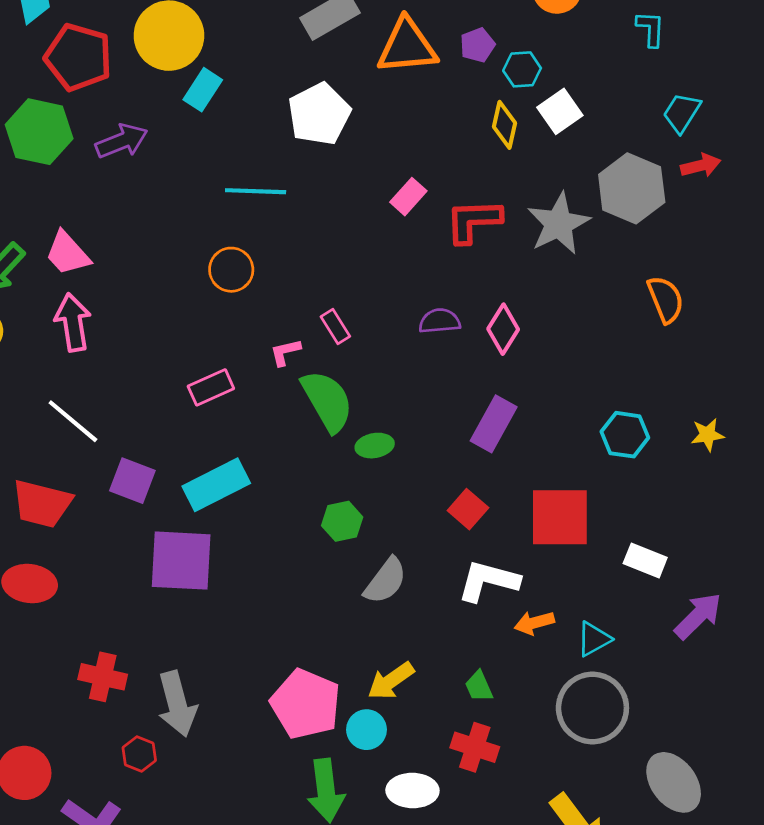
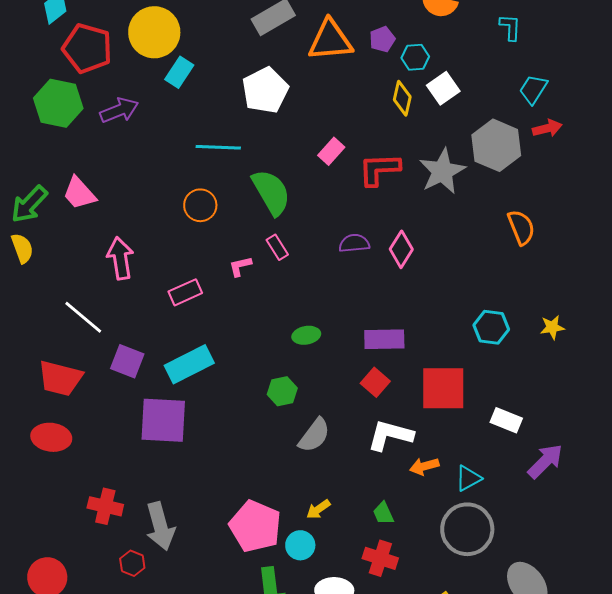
pink arrow: (73, 322) -> (120, 258), moved
green semicircle: (327, 401) -> (271, 192), moved
purple rectangle: (494, 424) -> (384, 339), moved, turned 60
yellow arrow: (391, 681) -> (318, 509), size x0.7

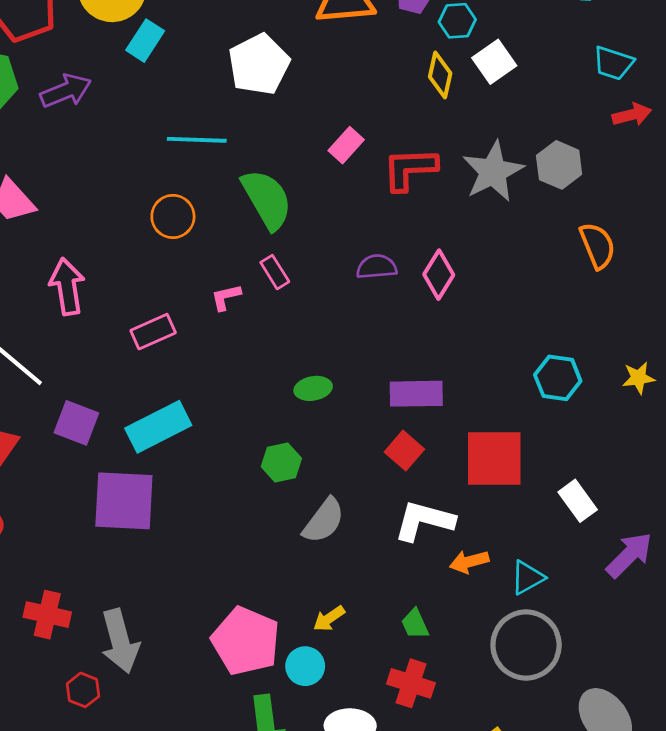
cyan trapezoid: (533, 89) -> (613, 63), turned -104
gray hexagon: (496, 145) -> (559, 165), moved, size x0.7
white rectangle: (506, 420) -> (578, 501), turned 32

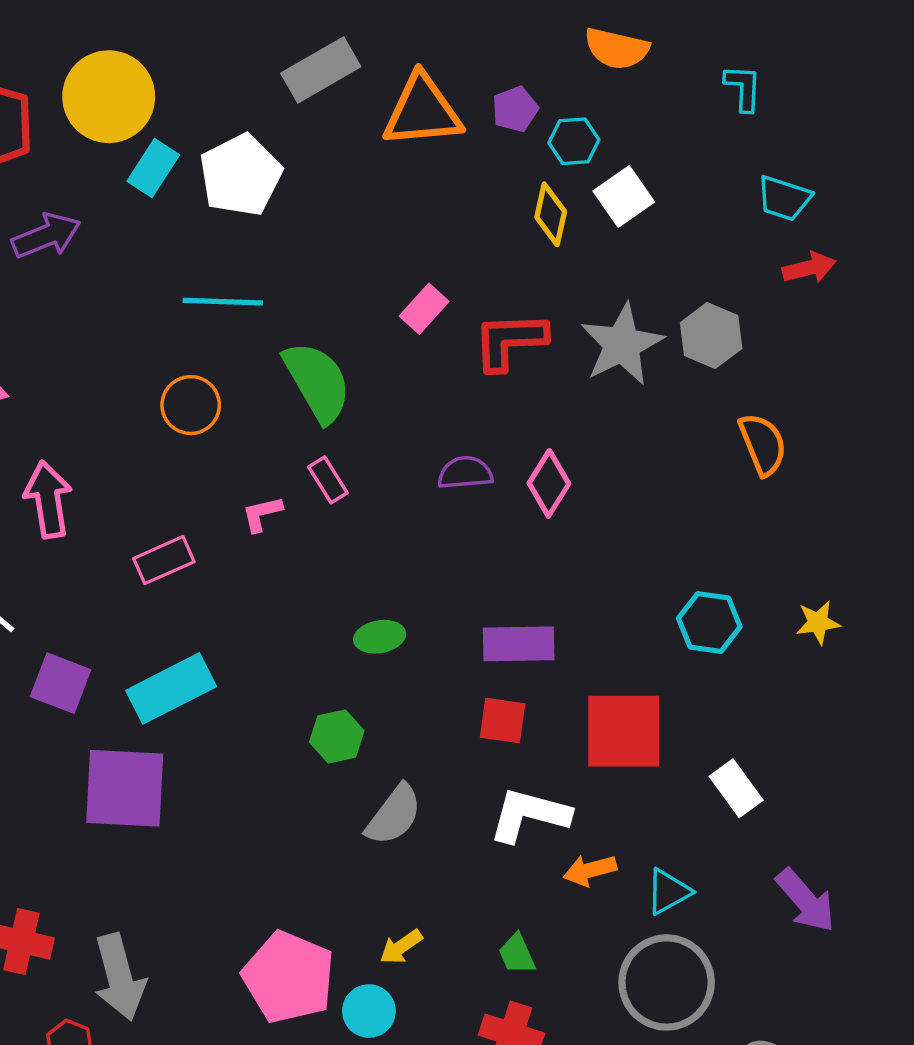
white pentagon: (259, 64) -> (241, 175), moved
red square: (404, 451) -> (503, 720), turned -33
purple arrow: (629, 555) -> (806, 901), moved, turned 94

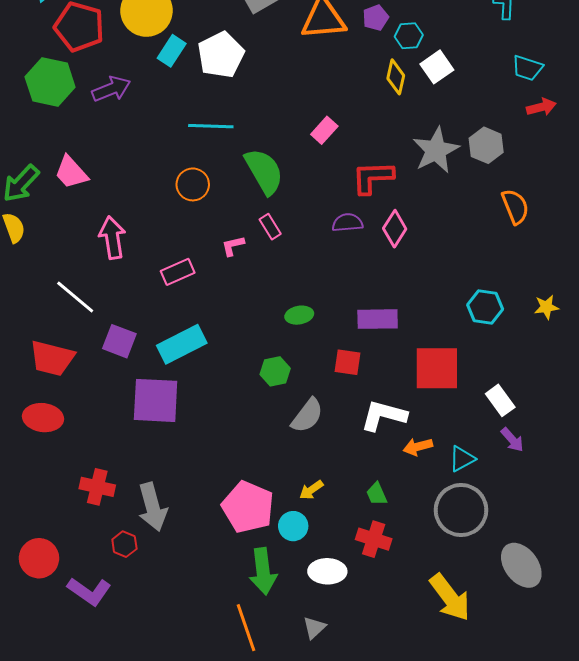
red L-shape: (510, 341) -> (373, 177), moved
red square: (503, 720) -> (347, 362), moved
purple arrow: (806, 901) -> (512, 440), moved, size x0.7

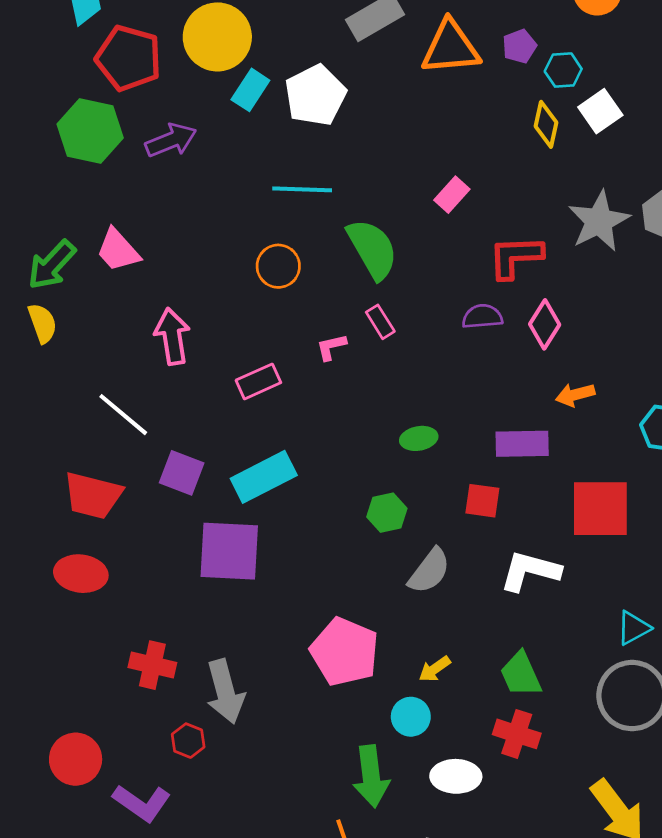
orange arrow: (418, 447) -> (575, 395), moved
green trapezoid: (377, 494) -> (521, 674), size x1.5
pink pentagon: (248, 507) -> (345, 652), moved

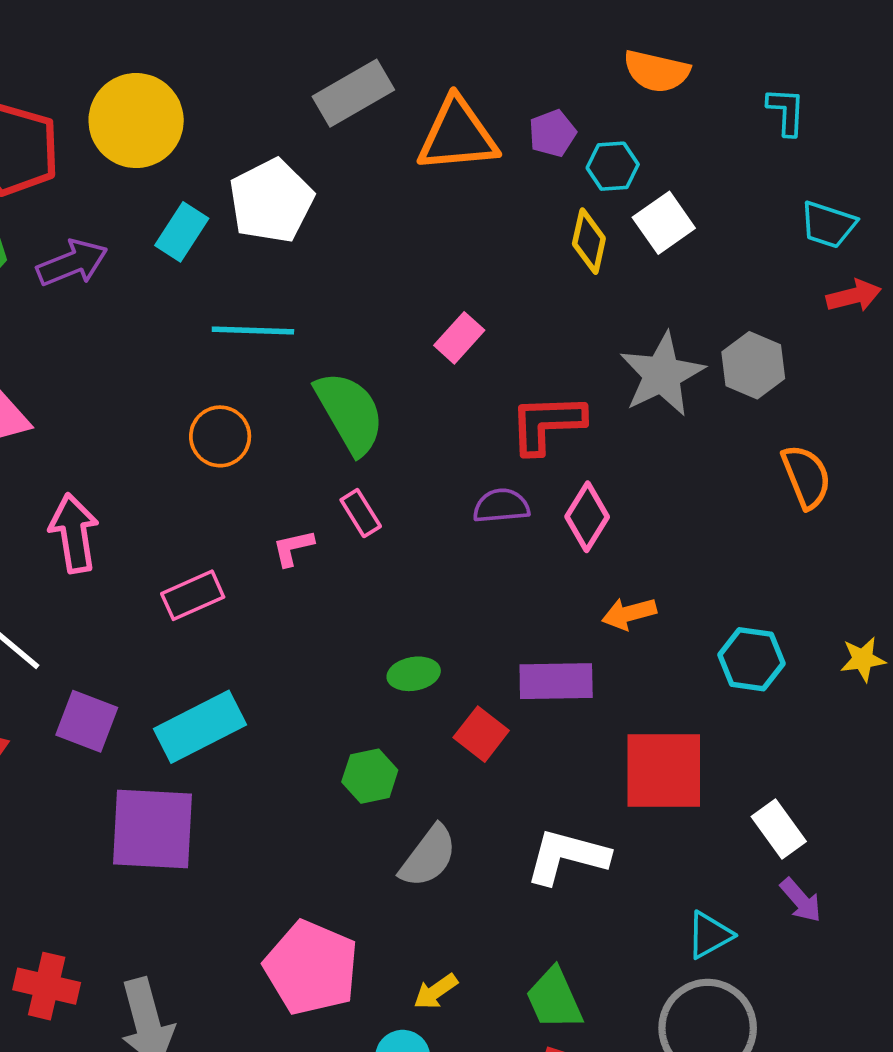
cyan rectangle: (250, 90) -> (182, 232), moved
red square: (482, 501) -> (481, 734), moved, turned 30

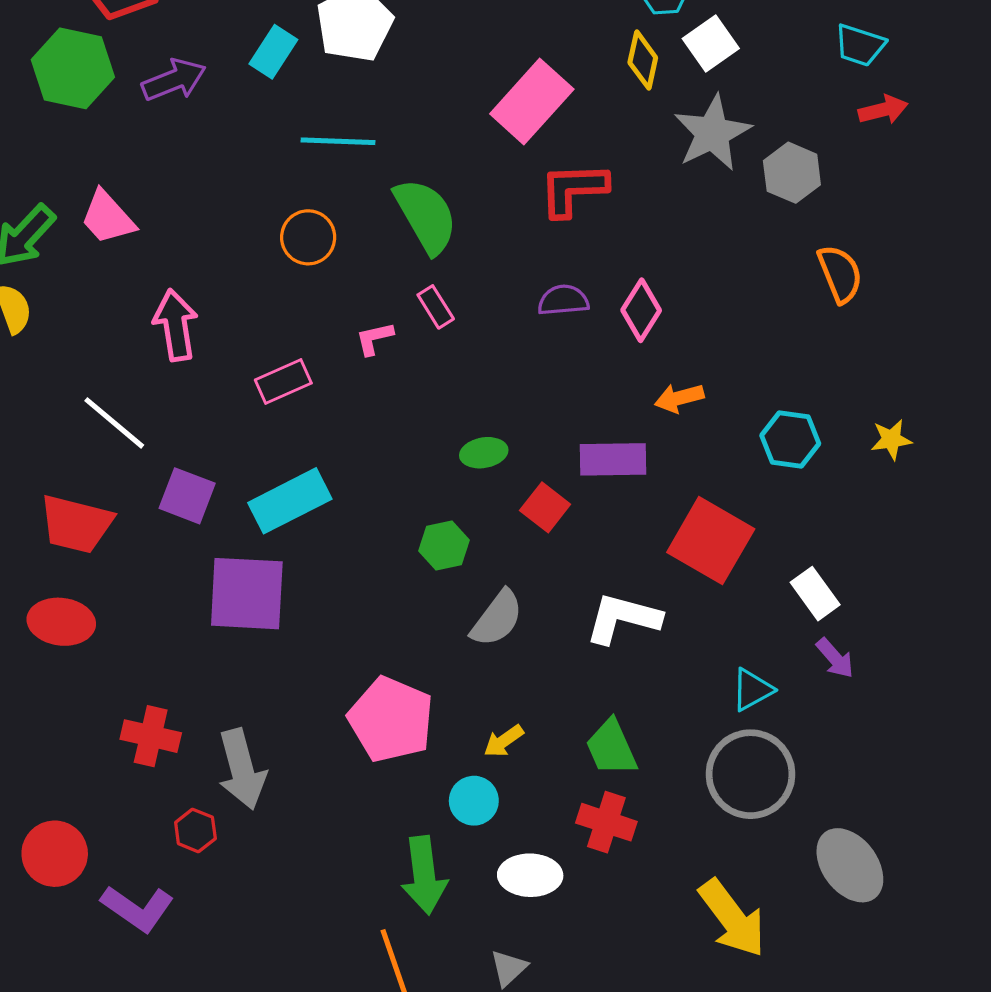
pink rectangle: (459, 338) -> (532, 101), moved, size x1.8
gray star: (662, 374) -> (712, 133), moved
red L-shape: (547, 424) -> (573, 189), moved
red square: (664, 771) -> (711, 541), turned 30

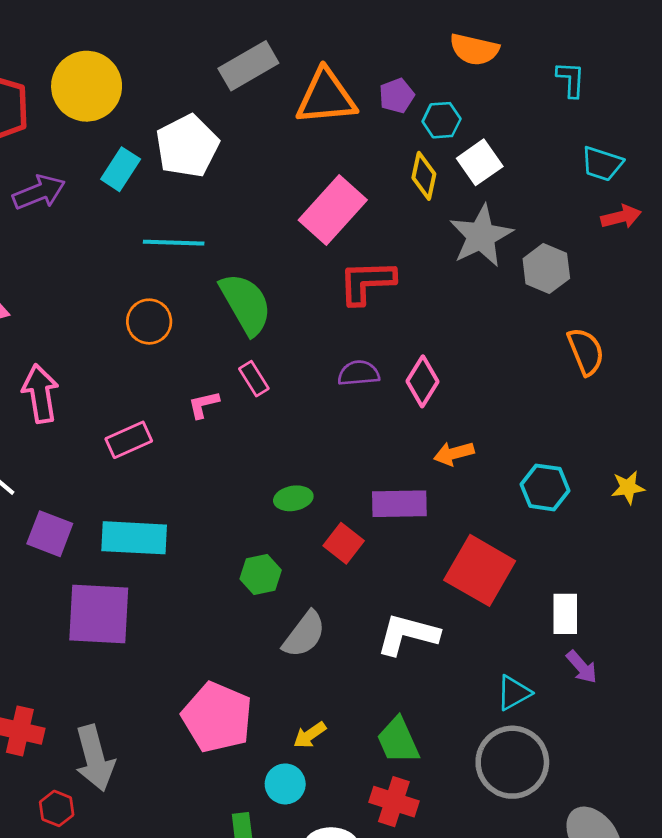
cyan rectangle: (290, 501) -> (134, 538), turned 30
white rectangle: (815, 594) -> (565, 614), turned 36

